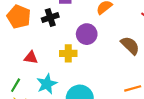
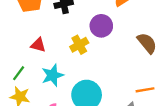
yellow cross: (68, 53) -> (79, 45), turned -35

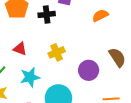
purple circle: (101, 26) -> (89, 70), moved

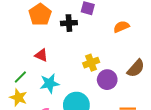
yellow cross: (57, 52) -> (91, 63), moved
brown semicircle: (117, 57) -> (136, 68), turned 72

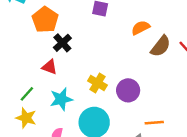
black cross: (69, 23) -> (62, 43), moved, turned -35
yellow cross: (91, 63) -> (97, 83), moved, turned -35
brown semicircle: (136, 68) -> (161, 46), moved

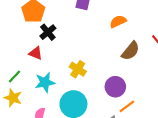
brown semicircle: (161, 46) -> (130, 51), moved
purple circle: (128, 90) -> (115, 87), moved
orange line: (154, 123) -> (127, 106), turned -35

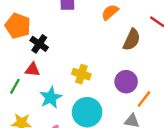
green line: (14, 76) -> (15, 86), moved

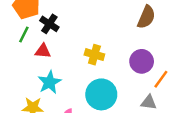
green line: (15, 86) -> (24, 34), moved
cyan star: (51, 98) -> (50, 82), moved

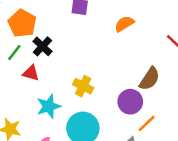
brown semicircle: (146, 17) -> (150, 79), moved
cyan star: (50, 82) -> (49, 106), moved

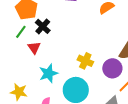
red triangle: (31, 73) -> (34, 48), turned 40
yellow cross: (83, 86) -> (85, 61), moved

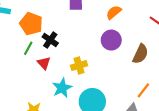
yellow cross: (85, 61) -> (79, 66), moved, turned -35
purple circle: (112, 68) -> (111, 40), moved

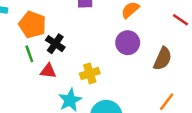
green line: (28, 48) -> (29, 54), turned -48
red triangle: (44, 63) -> (48, 71), turned -40

